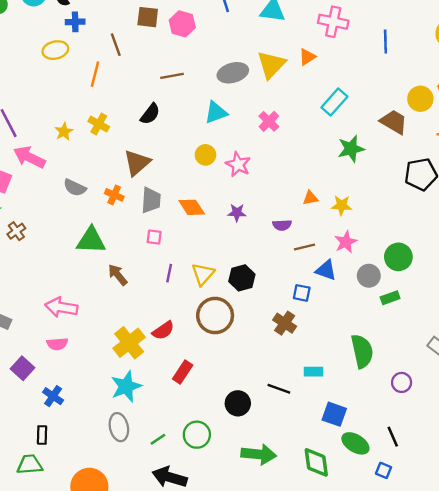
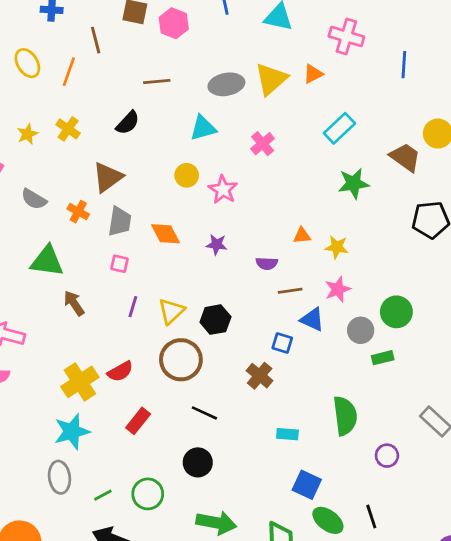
yellow ellipse: (55, 50) -> (27, 63), moved, turned 65
black line: (279, 389) -> (204, 413), moved

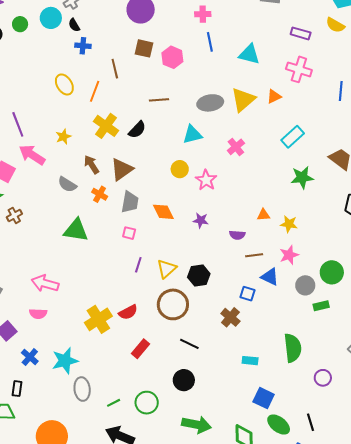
yellow cross: (68, 129) -> (106, 126), moved, size x1.4
brown arrow: (74, 303) -> (91, 165), moved
cyan star: (72, 431) -> (65, 361), moved

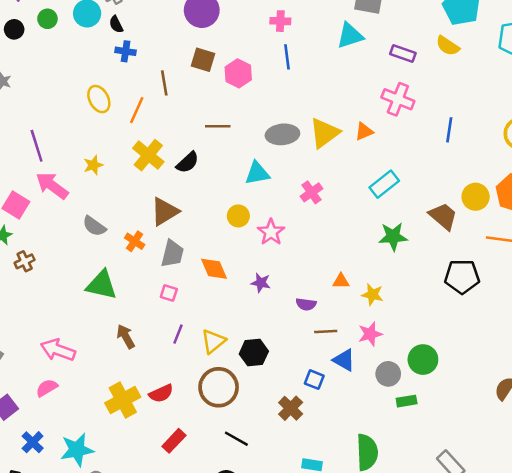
cyan triangle: (249, 54) -> (350, 36), moved, turned -35
brown arrow: (91, 165) -> (126, 336), moved
pink semicircle: (38, 314) -> (47, 388), turned 144

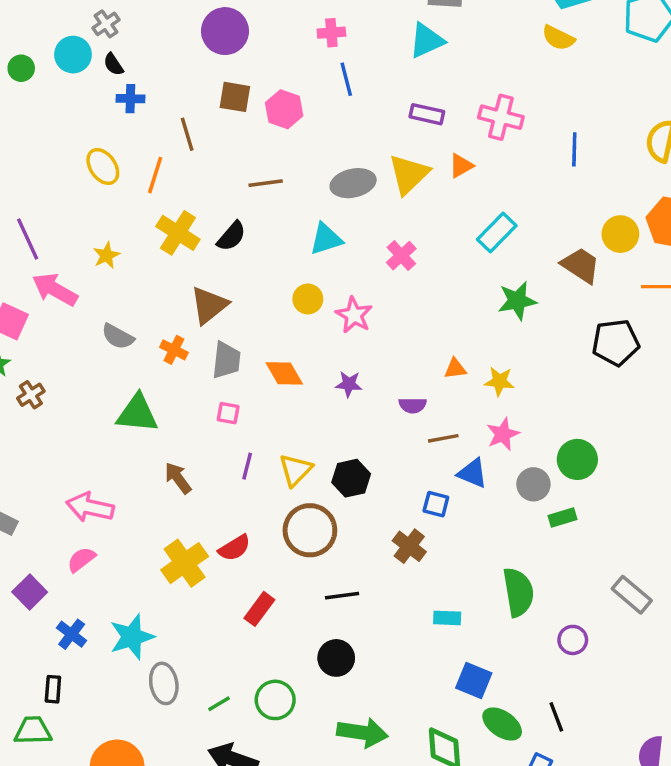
purple rectangle: (403, 54) -> (427, 114), moved
black line: (236, 439) -> (342, 596), turned -30

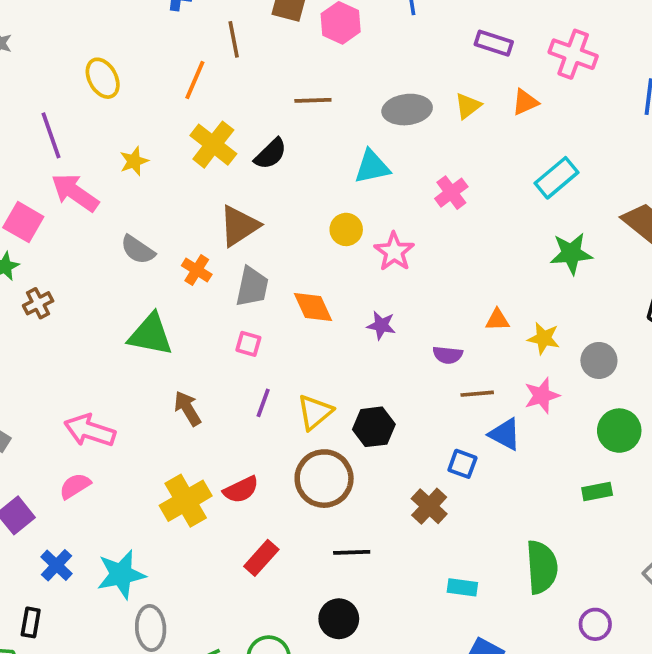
yellow ellipse: (103, 167) -> (103, 78), moved
yellow triangle: (409, 174) -> (468, 106), size x0.6
gray circle: (533, 484) -> (599, 360), moved

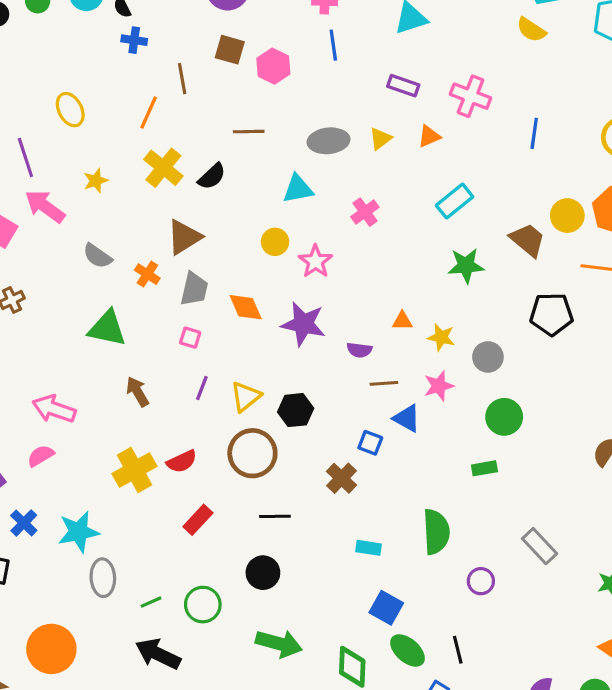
purple star: (381, 325) -> (303, 324), size x1.8

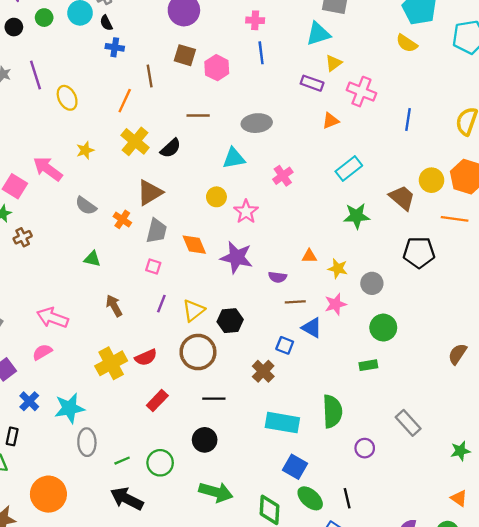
yellow triangle: (380, 139) -> (333, 63), moved
purple line: (25, 157) -> (35, 75), moved
green triangle: (107, 328) -> (92, 259), size x0.6
cyan rectangle: (368, 548) -> (282, 423), size x1.8

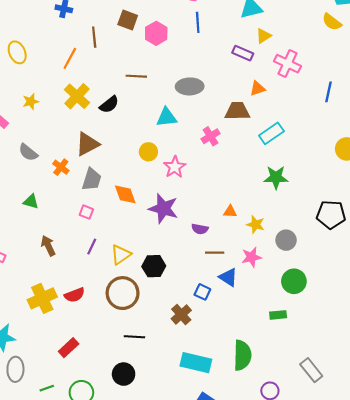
brown trapezoid: (402, 198) -> (237, 111), moved, turned -45
red rectangle: (157, 400) -> (69, 348), moved

